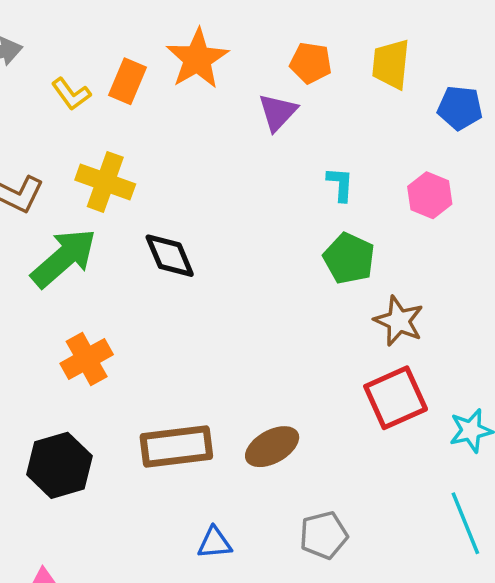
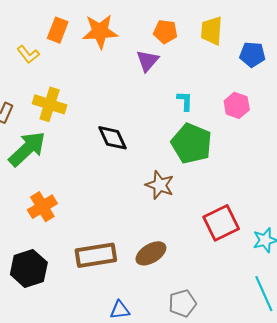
orange star: (197, 59) -> (100, 32), turned 30
orange rectangle: (128, 81) -> (58, 30), moved
black diamond: (170, 256) -> (112, 138), moved
green pentagon: (349, 258) -> (191, 143), size x1.4
brown star: (399, 321) -> (160, 185), moved

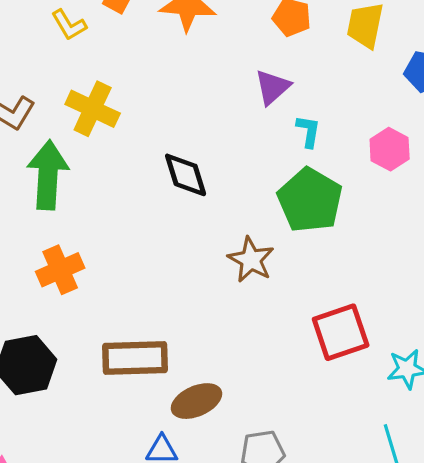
purple triangle: (147, 61) -> (272, 87), moved
green arrow: (27, 149) -> (48, 175), turned -51
brown ellipse: (151, 253) -> (196, 401), moved

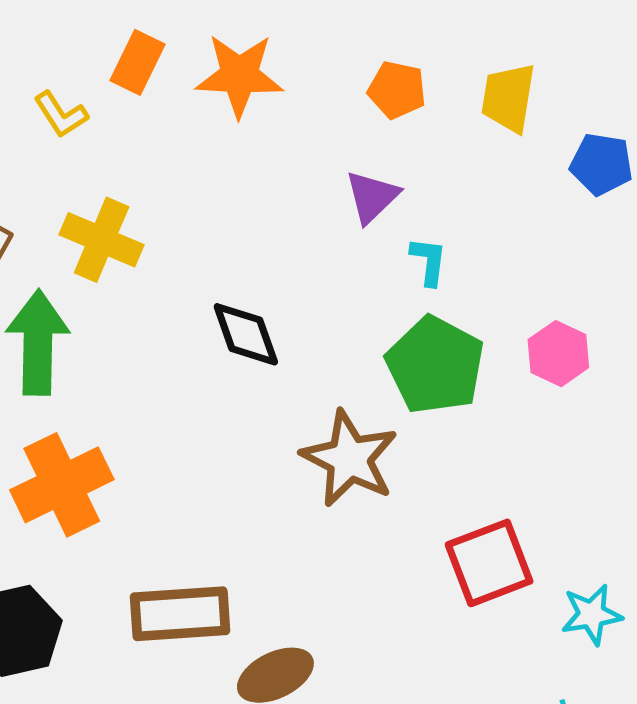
pink hexagon: (390, 149) -> (558, 354), moved
brown star: (251, 260) -> (349, 459), size x1.4
orange cross: (60, 270) -> (62, 485), size x1.4

